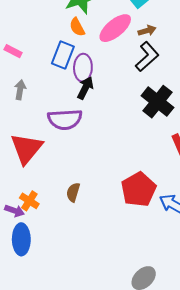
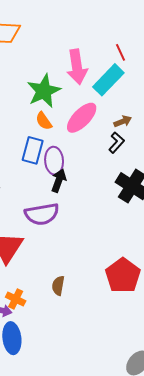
brown arrow: (147, 31) -> (123, 121), moved
black L-shape: (147, 57) -> (116, 143), size x0.7

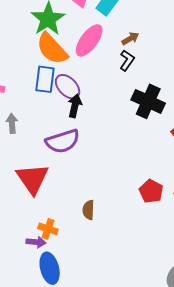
orange semicircle: (44, 121) -> (52, 49), size x1.8
purple ellipse: (54, 161) -> (68, 87), turned -32
red pentagon: (123, 275) -> (151, 191), size x0.7

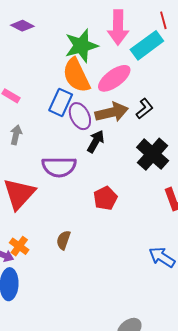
brown arrow: (130, 39) -> (112, 112), moved, size x1.8
black arrow: (75, 106) -> (96, 141), moved
red pentagon: (151, 191) -> (105, 198), moved

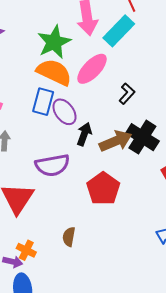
orange semicircle: (76, 75) -> (54, 72), turned 150
brown arrow: (112, 112) -> (116, 141), moved
red pentagon: (105, 198) -> (103, 189), size x1.4

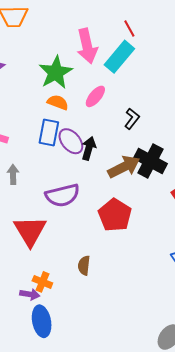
pink ellipse: (92, 69) -> (95, 96), size x0.7
orange semicircle: (54, 72) -> (58, 102), size x0.6
black arrow: (84, 134) -> (89, 148), moved

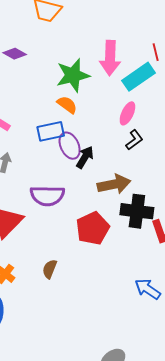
pink ellipse: (95, 96) -> (127, 113), moved, turned -30
blue rectangle: (49, 132) -> (51, 131), turned 52
black cross: (150, 161) -> (137, 211), moved, turned -36

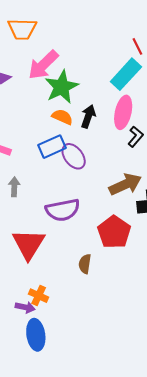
pink arrow: (110, 58) -> (43, 65), moved, turned 56
pink ellipse: (127, 113) -> (123, 112), size x1.4
black arrow: (85, 157) -> (88, 116), moved
brown semicircle: (50, 269) -> (85, 264), moved

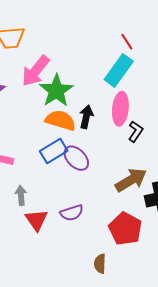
orange semicircle: (62, 117) -> (61, 120), size x1.4
purple semicircle: (63, 210) -> (72, 213), size x0.7
red triangle: (29, 244) -> (36, 220), moved, size x0.7

